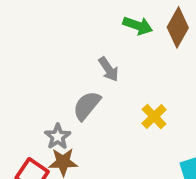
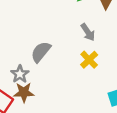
gray arrow: (109, 69) -> (88, 32), moved

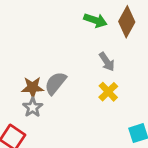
brown star: (24, 92) -> (33, 87), moved

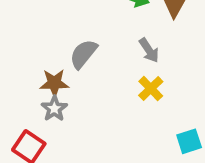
gray semicircle: (55, 83) -> (83, 54), moved

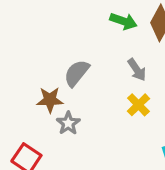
gray star: (54, 109) -> (68, 123), moved

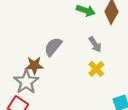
gray star: (68, 123) -> (26, 82), moved, size x1.5

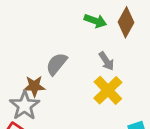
yellow cross: (96, 69) -> (108, 90), size x1.5

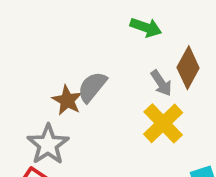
brown diamond: (126, 22) -> (188, 68), moved
brown star: (34, 86) -> (67, 100), moved, turned 30

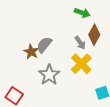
green arrow: (146, 27) -> (82, 13), moved
gray star: (48, 144) -> (49, 75), moved

